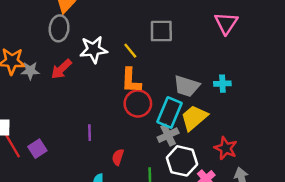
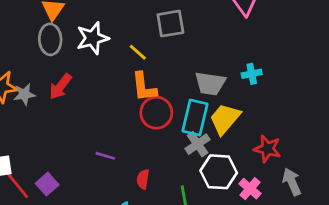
white star: (93, 50) -> (93, 38), moved
purple line: (90, 133) -> (105, 156), turned -63

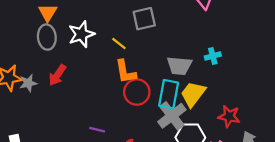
gray cross: (198, 144) -> (172, 116), size x1.4

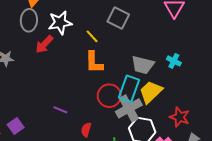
gray square: (144, 19) -> (118, 18), turned 30
cyan cross: (213, 56) -> (174, 61), turned 32
red arrow: (57, 75) -> (44, 44), moved
red circle: (137, 92) -> (109, 96), moved

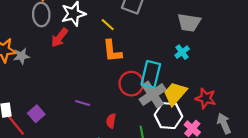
cyan cross: (174, 61) -> (182, 52), moved, turned 32
gray trapezoid: (143, 65) -> (189, 23), moved
yellow trapezoid: (151, 92) -> (175, 94), moved
purple square: (16, 126) -> (36, 114), moved

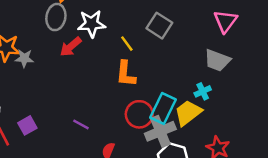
yellow trapezoid: (175, 94) -> (188, 113), moved

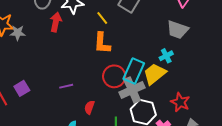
red arrow: (71, 47) -> (56, 22), turned 144
purple line: (81, 124) -> (66, 86), turned -40

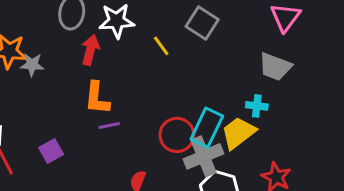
orange L-shape: (102, 43) -> (97, 98), moved
cyan cross: (166, 56) -> (257, 106), turned 32
purple line: (66, 86) -> (109, 126), moved
purple square: (22, 88) -> (51, 151), moved

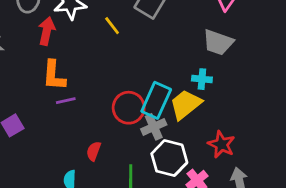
gray cross: (204, 156) -> (154, 127), size x0.7

